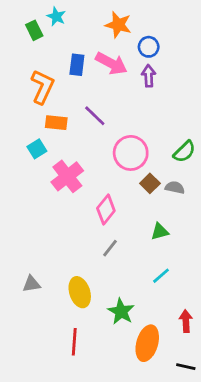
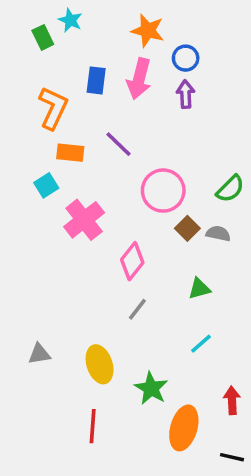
pink arrow: (111, 63) -> (139, 79), turned 76

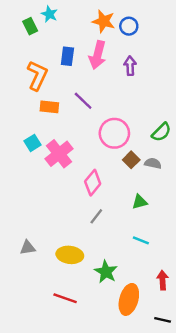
blue circle: (186, 58) -> (129, 26), moved
cyan square: (46, 185) -> (33, 143), moved
cyan line: (201, 344) -> (141, 240), turned 63
yellow ellipse: (100, 364) -> (70, 255), turned -65
red line: (93, 426) -> (65, 298), turned -75

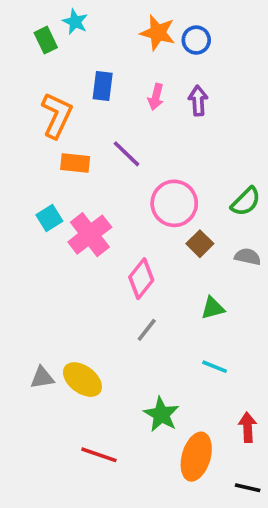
pink arrow: (98, 55) -> (156, 97), moved, size x0.6
gray semicircle: (153, 163) -> (248, 257), moved
yellow ellipse: (70, 255) -> (82, 380), moved, turned 30

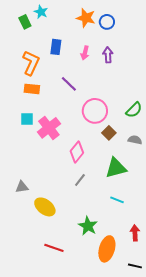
orange rectangle: (75, 163) -> (32, 89), moved
cyan square: (49, 218) -> (27, 119), turned 32
green triangle: (213, 308) -> (116, 168), size x1.6
gray triangle: (42, 378) -> (22, 187), moved

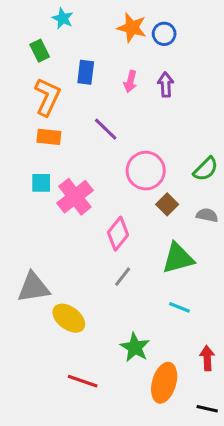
green rectangle: (25, 22) -> (40, 51), moved
gray triangle: (22, 187) -> (33, 287), size x1.6

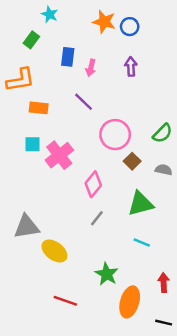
green rectangle: (40, 51) -> (31, 40), turned 63
pink arrow: (130, 81) -> (91, 68), moved
orange L-shape: (47, 97) -> (20, 80), moved, turned 56

